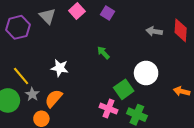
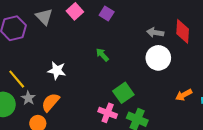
white circle: (146, 73) -> (158, 58), moved
orange arrow: (182, 91) -> (184, 95), turned -42

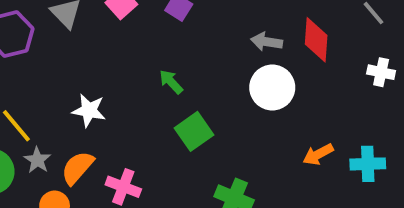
green square: (123, 93) -> (194, 131), moved
pink cross: (108, 113) -> (123, 187), moved

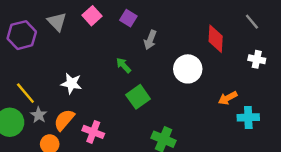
gray arrow: (267, 42) -> (150, 40), moved, turned -78
orange arrow: (318, 154) -> (228, 98), moved

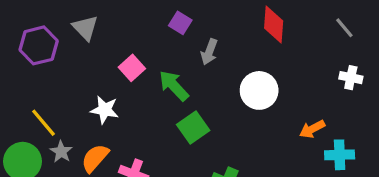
pink square: (92, 16) -> (132, 68), moved
red diamond: (216, 39) -> (274, 24), moved
green arrow: (124, 65) -> (174, 86), size x1.5

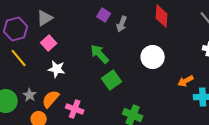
gray triangle: (85, 28) -> (45, 18), turned 42
gray arrow: (209, 52) -> (122, 24), moved
pink square: (132, 68) -> (49, 43), moved
yellow line: (43, 123) -> (19, 58), moved

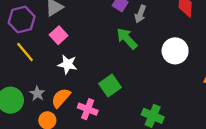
green arrow: (100, 54) -> (127, 39), moved
green square: (112, 80) -> (110, 86), moved

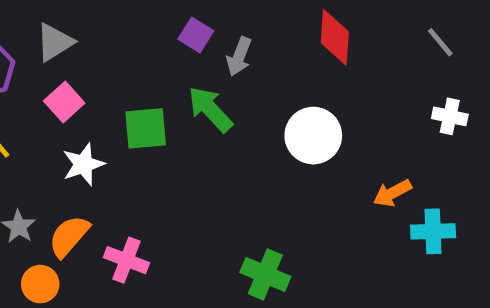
white star: (68, 64) -> (83, 164), turned -30
green square: (110, 86) -> (146, 128), moved, turned 30

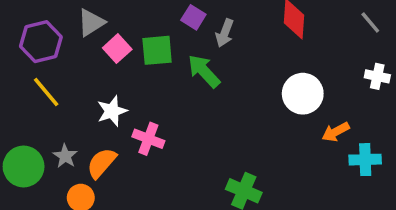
pink square: (64, 102) -> (117, 49), moved
green square: (146, 128) -> (157, 50), moved
white circle: (313, 136) -> (303, 94), moved
pink cross: (126, 260) -> (148, 139), moved

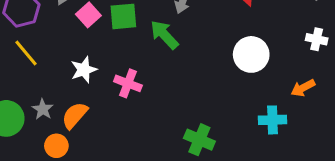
orange arrow: (336, 132) -> (303, 88), moved
pink cross: (148, 139) -> (128, 83), moved
cyan cross: (365, 160) -> (272, 120), moved

